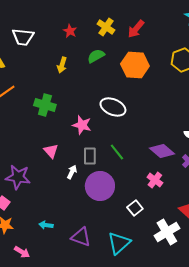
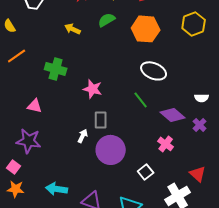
yellow arrow: (62, 65) -> (73, 29), turned 98
white ellipse: (113, 107) -> (154, 71), moved
pink triangle: (51, 151) -> (35, 106), moved, turned -35
green line: (117, 152) -> (141, 100), moved
cyan arrow: (46, 225) -> (57, 189), size x1.5

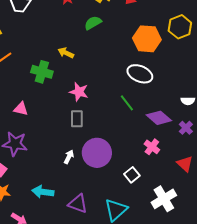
yellow arrow: (73, 29) -> (66, 53), moved
orange hexagon: (146, 29) -> (147, 39), moved
gray rectangle: (101, 120) -> (77, 119), moved
white arrow: (83, 136) -> (69, 157), moved
red triangle: (198, 174) -> (185, 164), moved

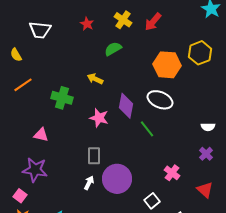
yellow arrow: (66, 53) -> (95, 79), moved
purple diamond: (159, 118) -> (126, 106), moved, turned 60
gray rectangle: (77, 119) -> (94, 156), moved

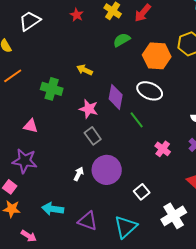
white trapezoid: (40, 30) -> (30, 21), turned 140
green semicircle: (113, 49) -> (122, 40), moved
gray rectangle: (94, 156) -> (93, 136), moved, turned -36
pink cross: (172, 173) -> (163, 149), moved

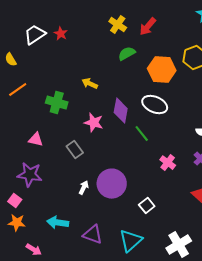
red star: (77, 15) -> (61, 34), moved
gray rectangle: (93, 136) -> (75, 150), moved
white cross: (174, 216) -> (179, 245), moved

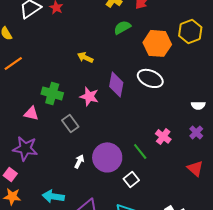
green cross: (57, 103) -> (52, 93), moved
green line: (142, 134) -> (140, 151), moved
white square: (147, 206) -> (131, 179), moved

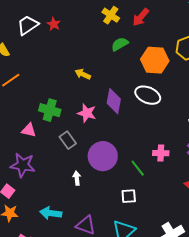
pink cross: (163, 136) -> (161, 153), turned -35
purple circle: (107, 157) -> (103, 156), moved
white arrow: (79, 161) -> (77, 178), turned -32
white square: (131, 179) -> (129, 196), turned 35

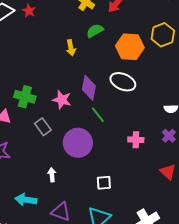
yellow arrow: (83, 74) -> (71, 48), moved, turned -126
green line: (138, 168) -> (98, 115), moved
white arrow: (77, 178) -> (52, 175), moved

